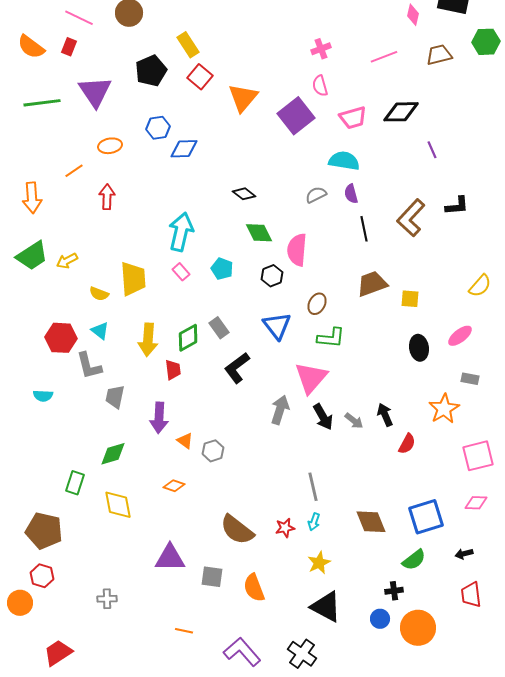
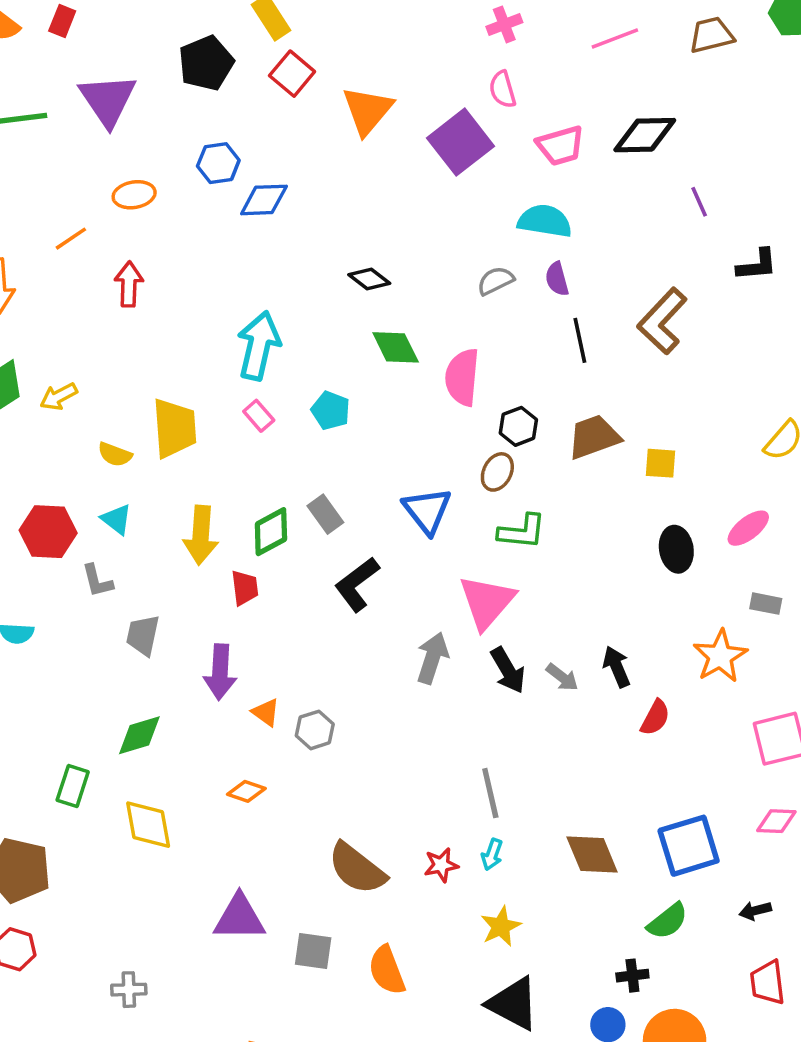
black L-shape: (457, 206) -> (757, 265), moved
black hexagon: (272, 276) -> (518, 426), moved
gray L-shape: (89, 366) -> (97, 581), size x0.7

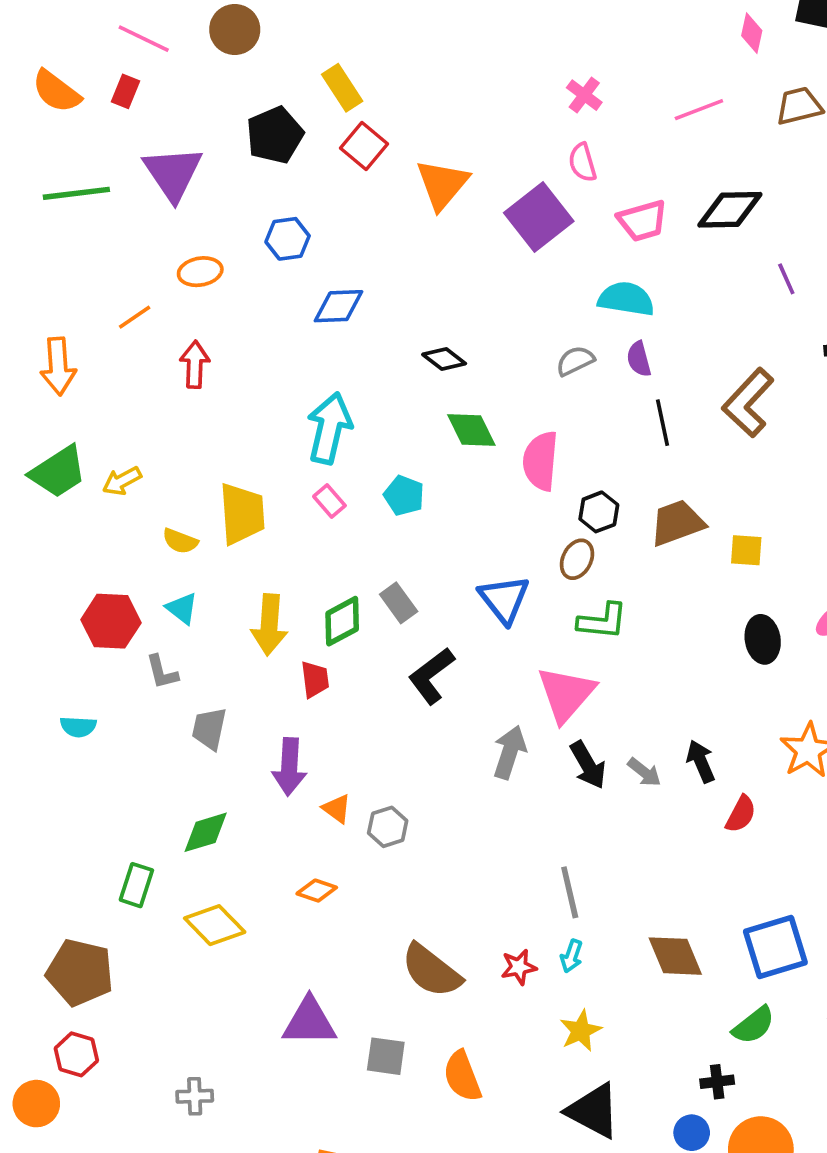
pink cross: (504, 25) -> (584, 95), turned -32
blue diamond: (264, 200) -> (338, 306), moved
yellow diamond: (148, 825) -> (215, 925), turned -34

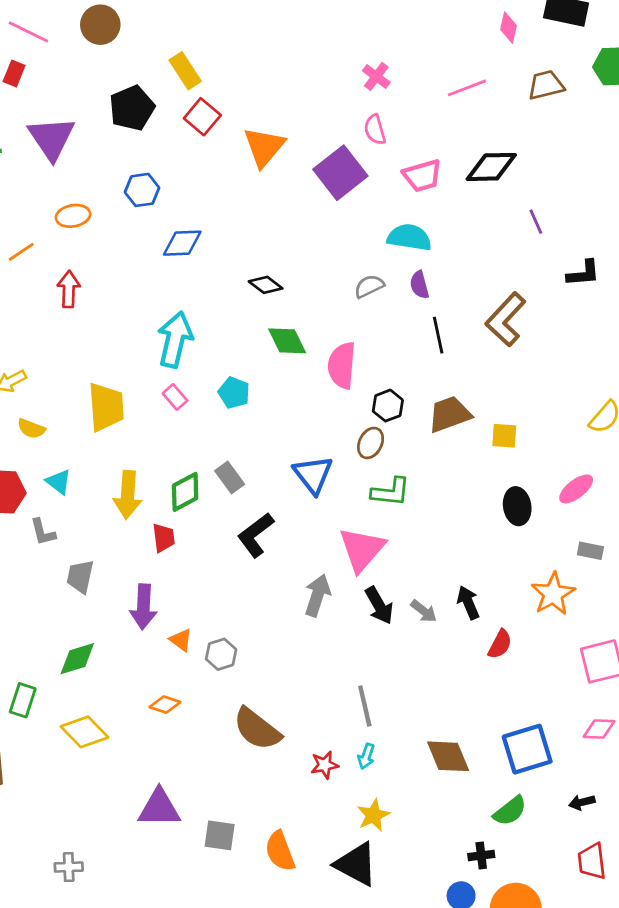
yellow semicircle: (180, 541) -> (31, 429), moved
brown semicircle: (431, 971) -> (257, 729), moved
black triangle: (593, 1111) -> (356, 864), moved

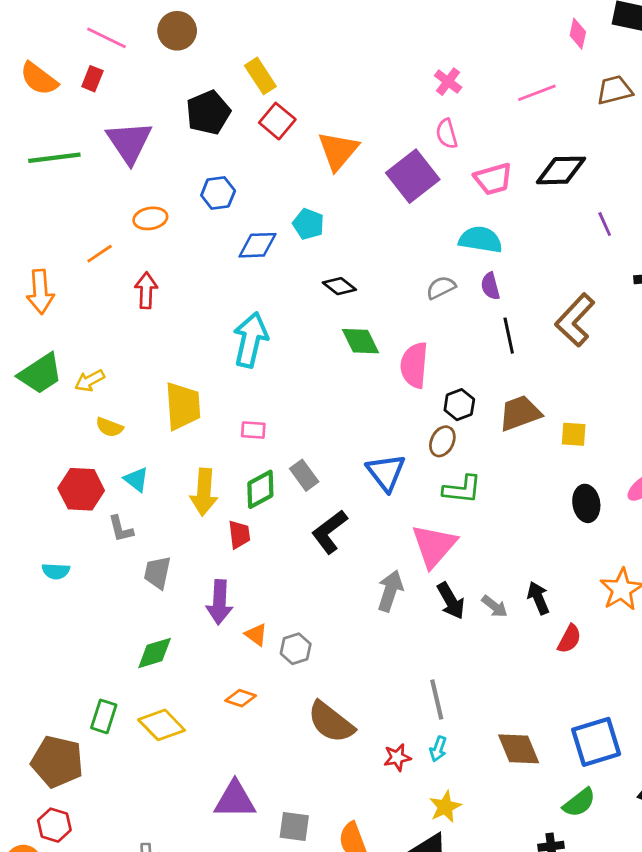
cyan pentagon: (234, 393) -> (308, 224), moved
pink rectangle: (175, 397) -> (253, 430), moved, turned -45
green rectangle: (23, 700) -> (104, 716), moved

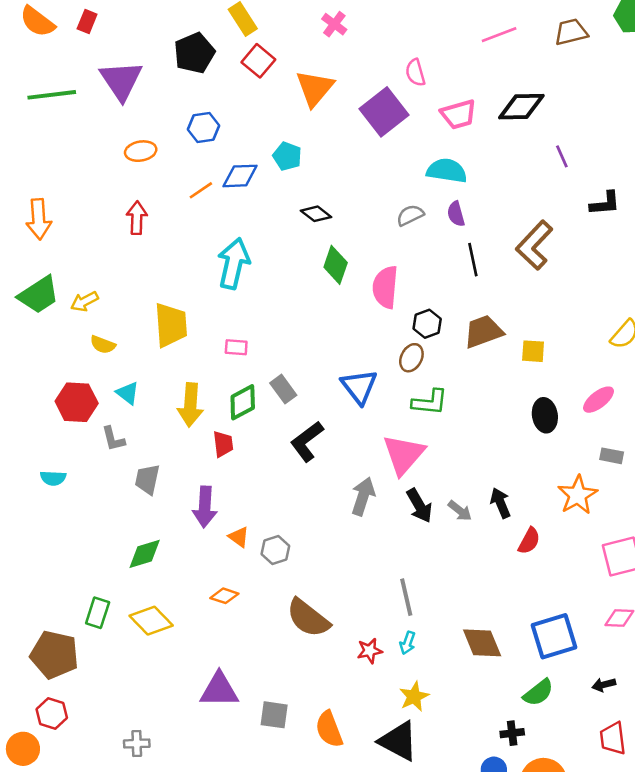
pink cross: (448, 82) -> (334, 24), moved
orange line: (100, 254) -> (201, 190), moved
green diamond: (361, 341) -> (336, 265), turned 45

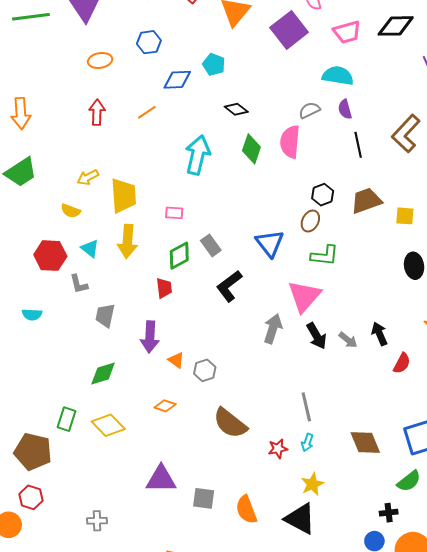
orange line: (201, 190) -> (147, 112), moved
cyan arrow: (234, 264) -> (198, 155), moved
pink semicircle: (385, 287) -> (290, 142), moved
yellow arrow: (84, 301) -> (88, 177), moved
yellow arrow: (190, 405) -> (127, 241), moved

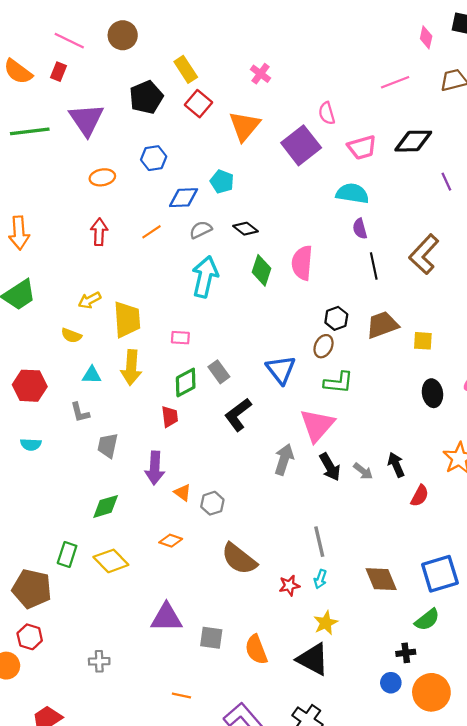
gray semicircle: (309, 110) -> (201, 230), moved
cyan triangle: (90, 248) -> (92, 375), turned -36
red hexagon: (50, 256) -> (30, 386), moved

